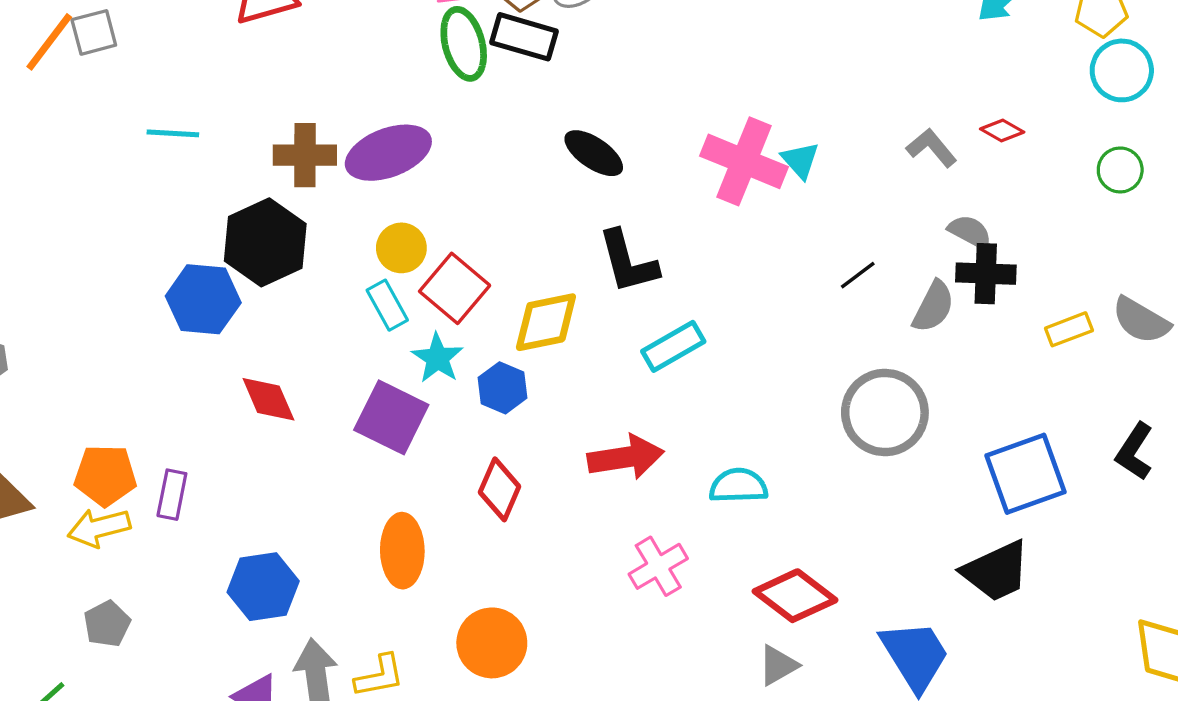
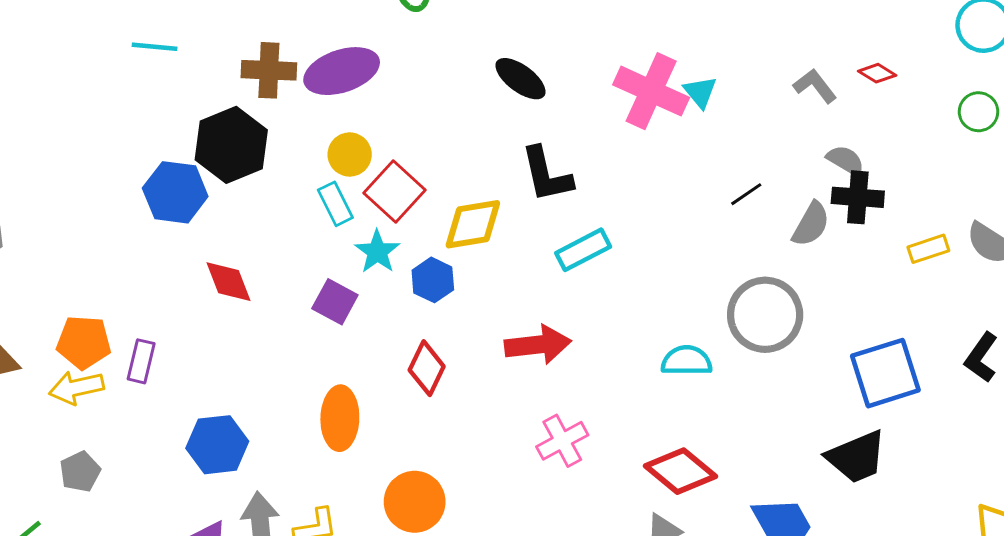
purple square: (391, 417) -> (335, 302), size x0.7
cyan semicircle: (738, 486) -> (687, 361), moved

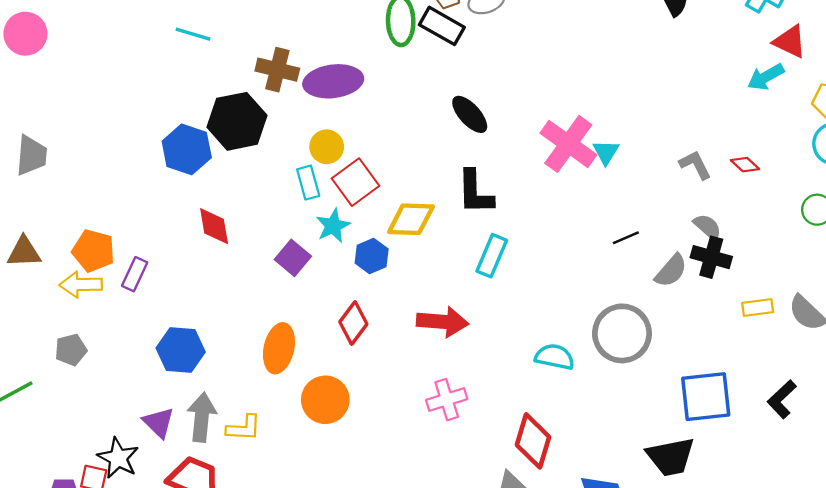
cyan rectangle: (583, 250) -> (492, 256), turned -51
red diamond: (680, 471) -> (533, 441), turned 56
orange circle: (415, 502) -> (325, 400), moved

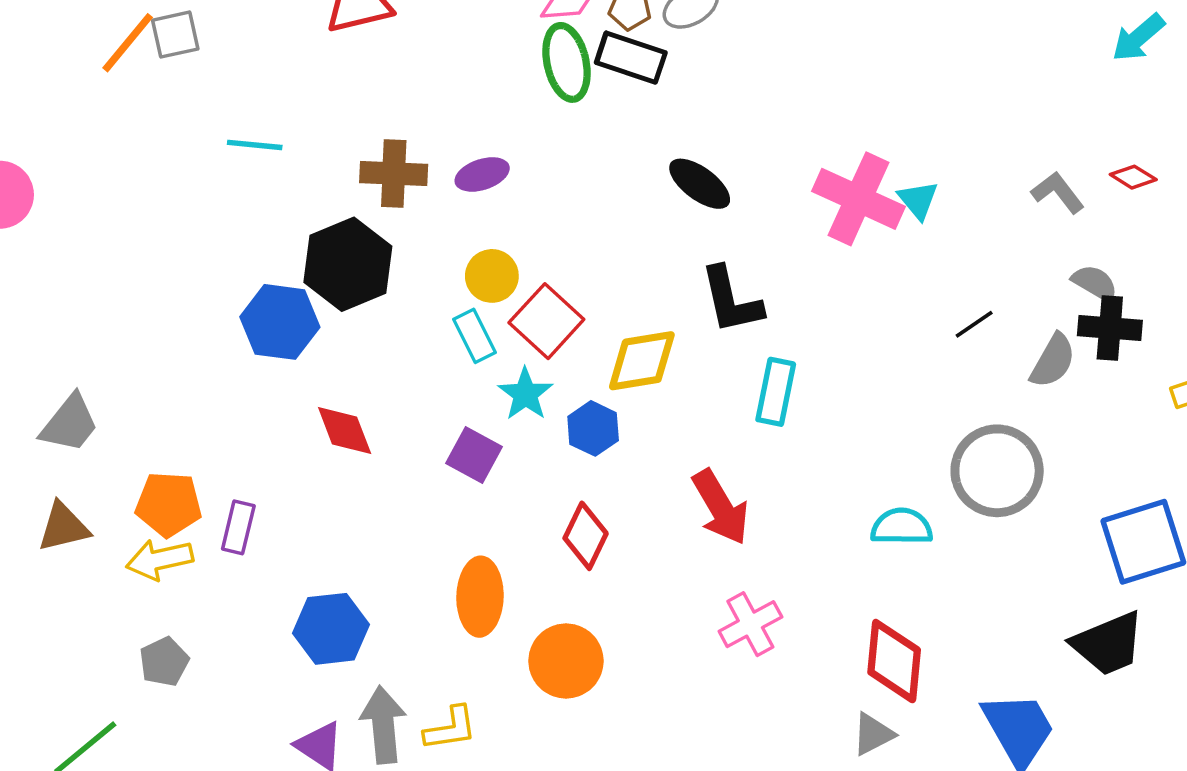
purple ellipse: (333, 81) -> (482, 174), size x0.6
gray trapezoid: (31, 155) -> (70, 423), moved, turned 45
red arrow: (442, 322) -> (721, 507), turned 66

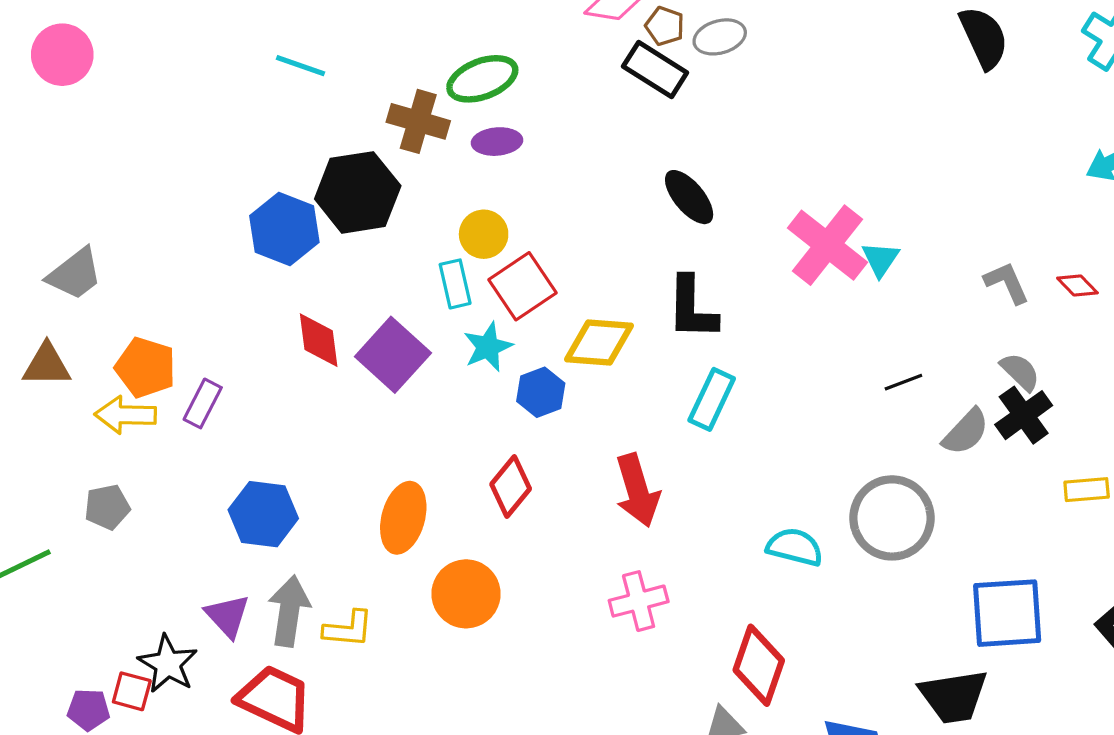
green ellipse: (567, 62) -> (482, 79), moved, turned 68
black cross: (1110, 328) -> (1024, 415), turned 36
purple square: (474, 455) -> (393, 355), moved, size x1.4

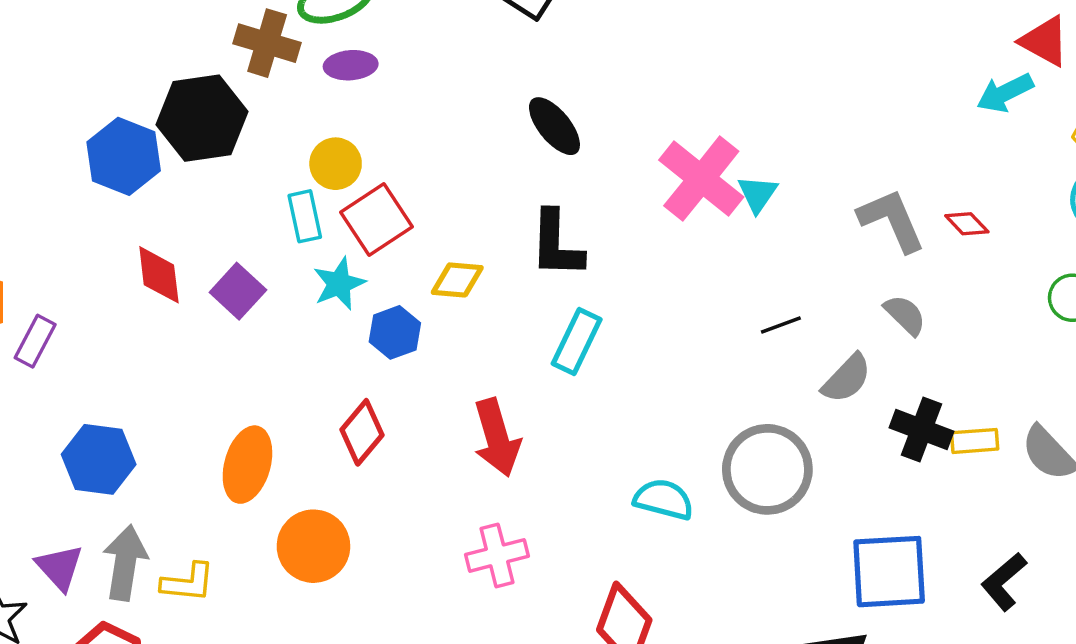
gray L-shape: (1007, 283) -> (892, 220), size x1.4
yellow diamond: (599, 342) -> (457, 280), size x0.7
purple square: (393, 355) -> (238, 291), size x0.7
black cross: (1024, 415) -> (922, 429), moved, turned -34

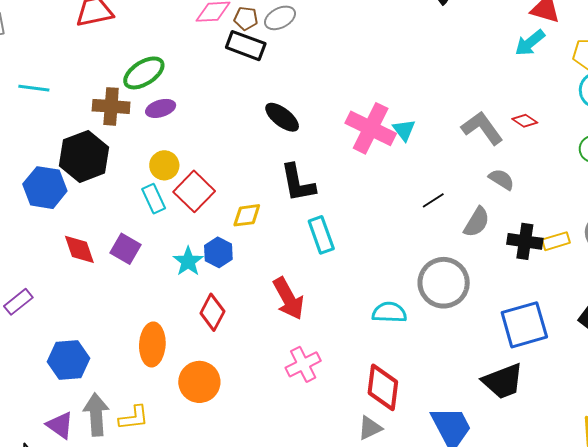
cyan star: (339, 284) -> (188, 261), moved
purple rectangle: (35, 341) -> (18, 302), turned 36
cyan rectangle: (577, 341) -> (321, 235), turned -33

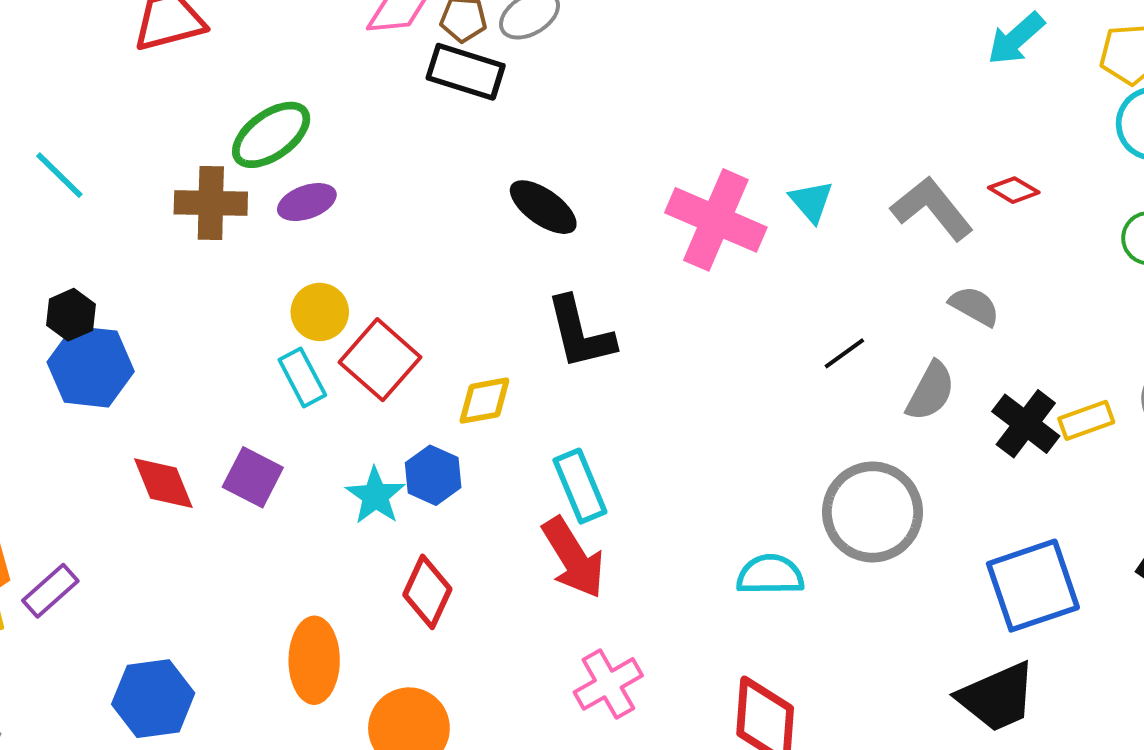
cyan line: (34, 88) -> (59, 175), turned 40
cyan triangle: (404, 130) -> (811, 201), moved
black hexagon: (84, 156) -> (71, 315), moved, size x0.5
cyan rectangle: (321, 235) -> (580, 486), moved
black cross: (525, 241) -> (1026, 424), turned 32

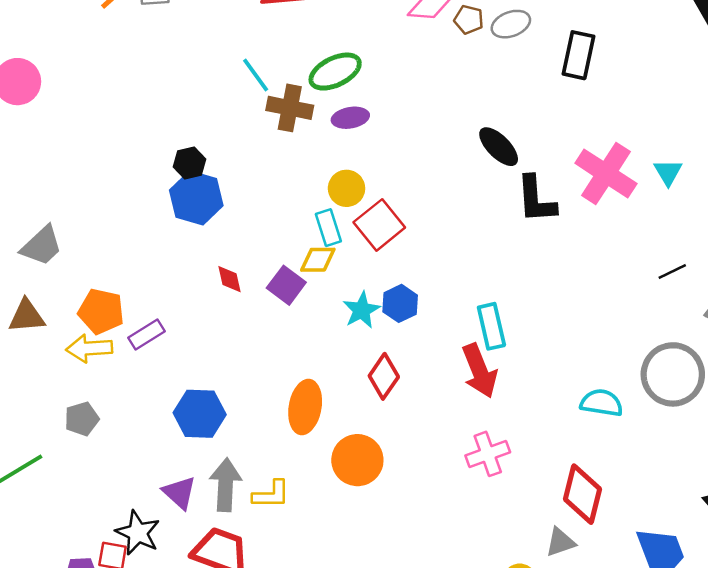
black rectangle: (466, 72) -> (578, 55), moved, turned 75
cyan line: (59, 175) -> (256, 75), moved
black L-shape: (580, 333) -> (536, 199), moved
yellow diamond: (484, 401) -> (318, 260), moved
red diamond: (163, 483) -> (229, 279), size x0.7

